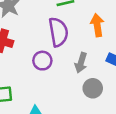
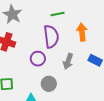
gray circle: (93, 88) -> (49, 84), moved

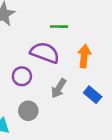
purple semicircle: (51, 36) -> (45, 53), turned -75

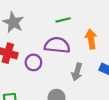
purple circle: (22, 76) -> (33, 62), moved

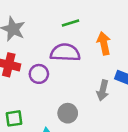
gray arrow: (77, 72) -> (103, 90), moved

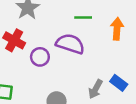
orange arrow: (104, 43) -> (117, 29), moved

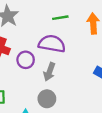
gray arrow: (95, 89) -> (49, 72), moved

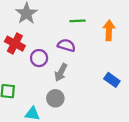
purple semicircle: (52, 44) -> (66, 45), size x0.7

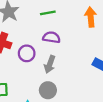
green line: (78, 21) -> (48, 13), moved

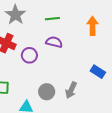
gray arrow: (50, 64) -> (71, 90), moved

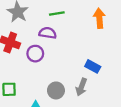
purple semicircle: (54, 42) -> (48, 33), moved
blue rectangle: (98, 72) -> (93, 66), moved

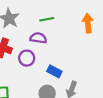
blue rectangle: (93, 66) -> (54, 71), moved

